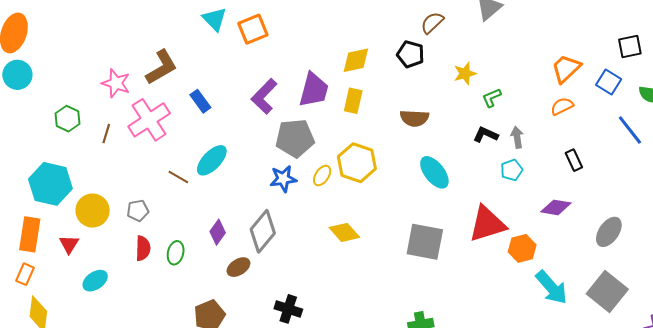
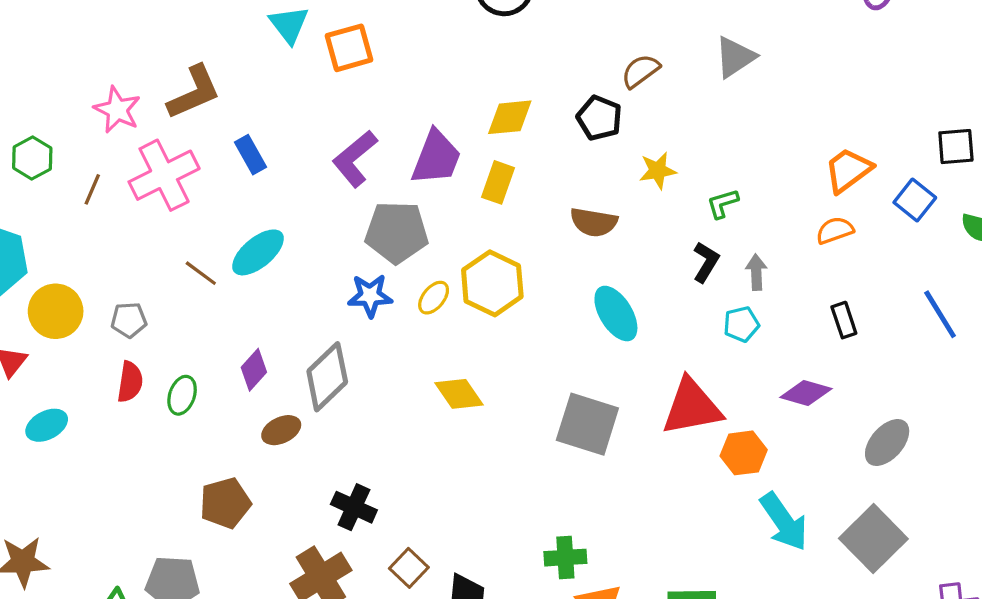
yellow star: (465, 73) -> (658, 170), moved
blue line: (630, 130) -> (940, 314), moved
black L-shape: (486, 135) -> (706, 262), turned 90

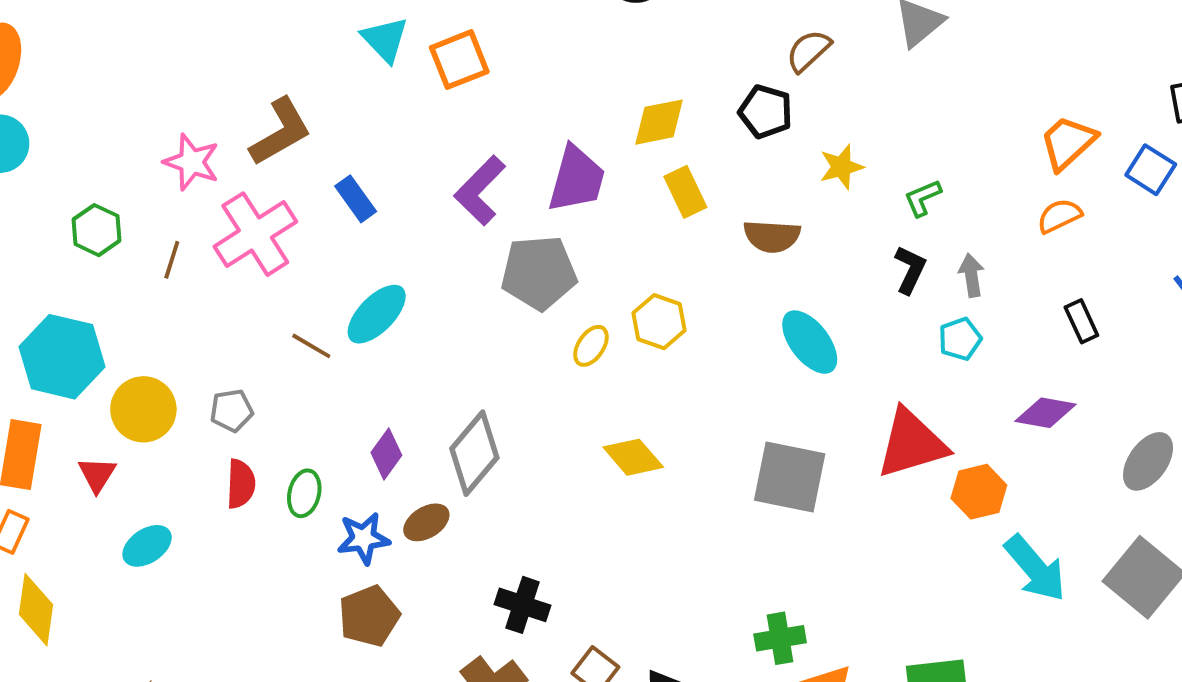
yellow rectangle: (498, 182) -> (685, 192), moved, turned -39
yellow hexagon: (492, 283) -> (659, 322), size x0.7
blue star: (370, 296) -> (363, 538), moved

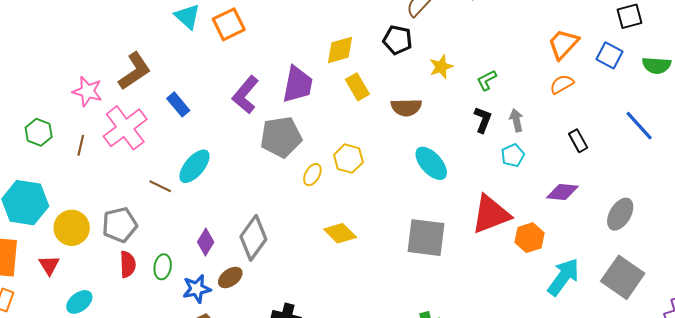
gray pentagon: (232, 410) -> (120, 225), size x1.5
cyan arrow: (1035, 568) -> (563, 277), turned -99

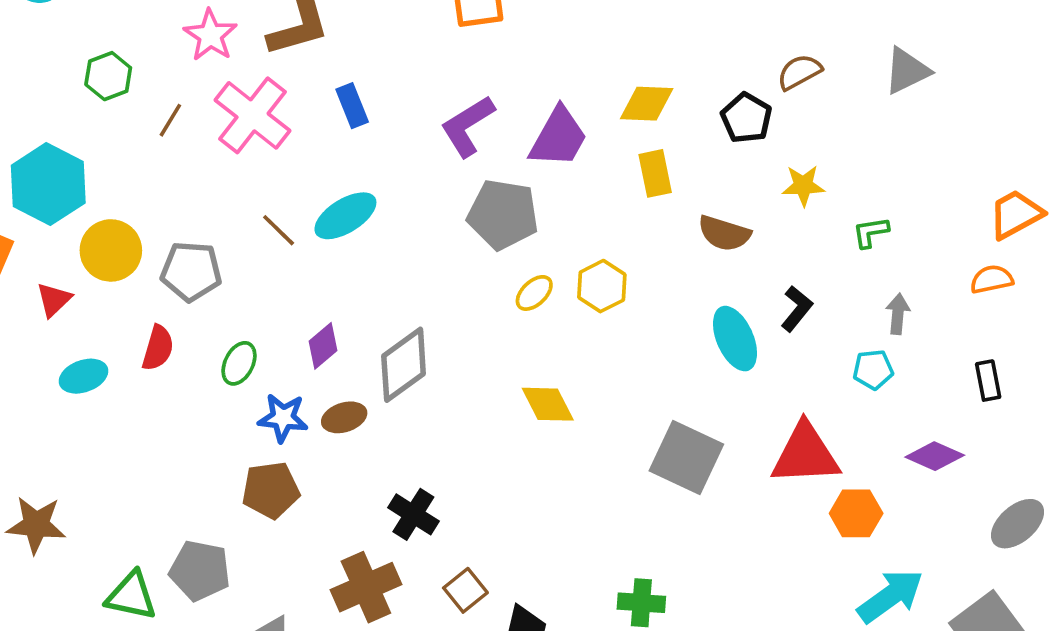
black L-shape: (483, 120) -> (797, 309), moved
pink cross: (125, 128) -> (253, 115), turned -33
red semicircle: (128, 264) -> (158, 348), moved

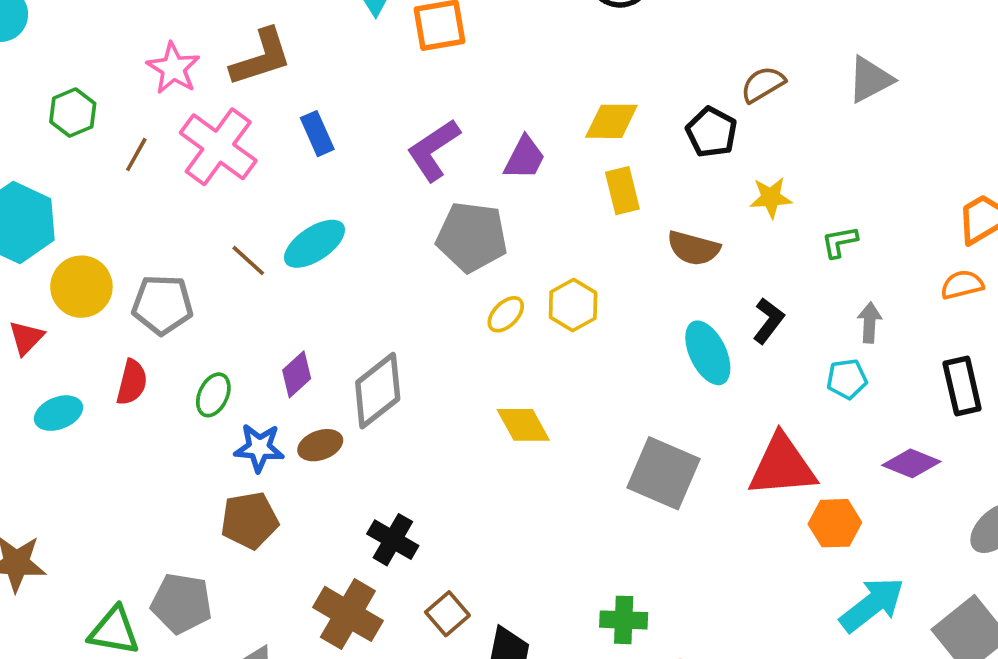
purple trapezoid: (559, 137) -> (525, 158), size x0.7
black rectangle: (988, 381) -> (962, 386), size x1.4
brown cross: (366, 587) -> (348, 614), turned -34

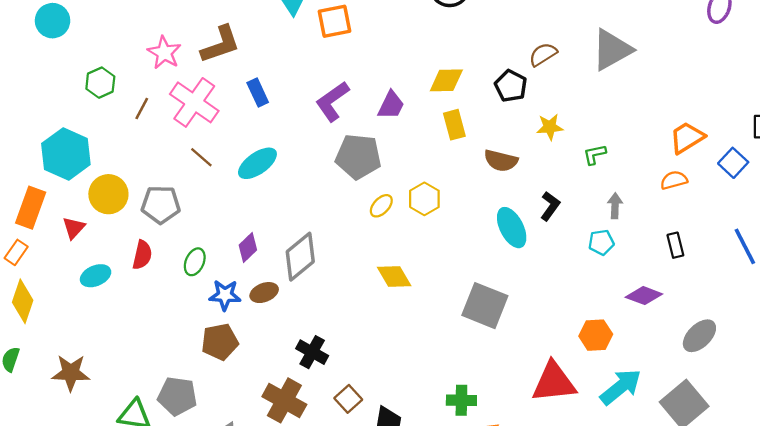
gray triangle: (870, 79) -> (612, 50), size x1.4
brown line: (248, 261) -> (201, 157), moved
black rectangle: (962, 386) -> (675, 245), size x0.7
red triangle: (782, 466) -> (554, 382), moved

